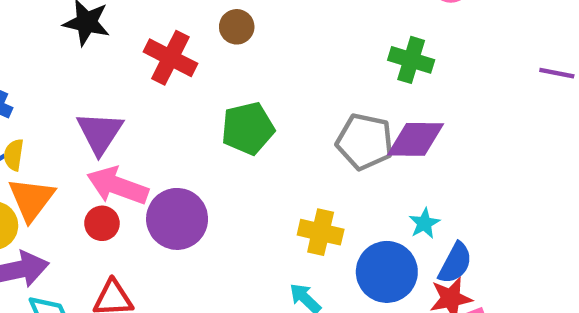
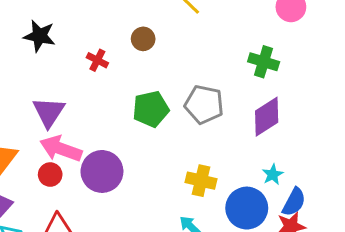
red cross: (170, 58) -> (97, 60), size x0.6
purple diamond: (416, 139) -> (267, 117), turned -33
gray pentagon: (365, 142) -> (204, 104), moved

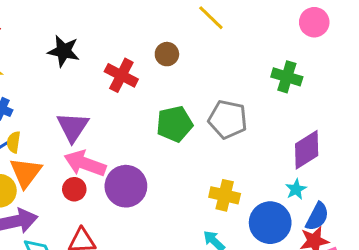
red cross: (97, 60) -> (121, 75), size x1.5
purple diamond: (267, 117) -> (307, 150), moved

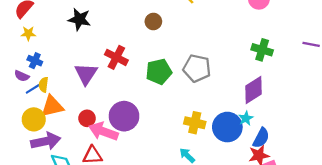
red cross: (121, 75) -> (116, 57), moved
green cross: (287, 77) -> (262, 50), moved
pink arrow: (85, 163) -> (103, 131), moved
orange triangle: (26, 173) -> (52, 106), turned 40
blue circle: (270, 223) -> (227, 127), moved

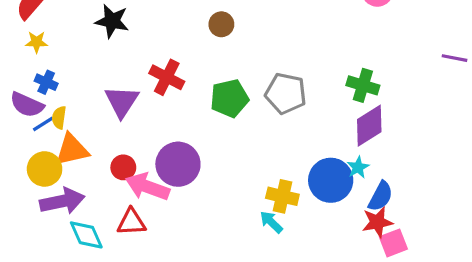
green cross: (262, 50) -> (363, 85), moved
purple semicircle: (22, 76) -> (27, 105), size x1.5
yellow cross: (195, 123) -> (282, 196), moved

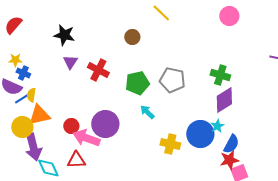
yellow star: (37, 42) -> (15, 60), moved
purple triangle: (122, 101) -> (70, 62), moved, size x0.7
purple arrow: (62, 201) -> (33, 147), turned 88
cyan arrow: (271, 222) -> (147, 112), moved

